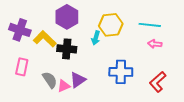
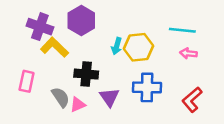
yellow hexagon: (111, 25) -> (138, 47), moved
purple cross: (20, 30) -> (40, 27), moved
black cross: (67, 49) -> (86, 74), moved
purple triangle: (78, 80) -> (109, 97), moved, turned -30

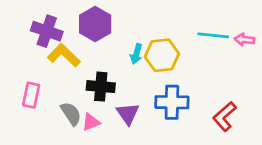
pink arrow: (188, 53) -> (244, 40), moved

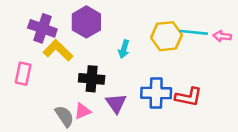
yellow hexagon: (162, 55) -> (166, 36), moved
pink rectangle: (31, 95) -> (23, 74), moved
gray semicircle: (71, 114) -> (64, 116), moved
red L-shape: (225, 116) -> (188, 97), moved, turned -128

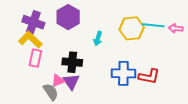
yellow L-shape: (58, 50) -> (30, 40), moved
pink rectangle: (23, 74) -> (35, 58), moved
purple triangle: (116, 103) -> (71, 82), moved
pink triangle: (83, 111) -> (58, 81), moved

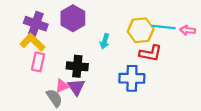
red L-shape: (149, 76) -> (150, 53), moved

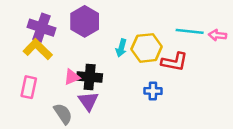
yellow hexagon: (141, 30) -> (147, 48), moved
pink rectangle: (38, 62) -> (29, 87), moved
blue cross: (132, 78) -> (153, 91), size x0.6
pink triangle: (62, 86) -> (72, 77), moved

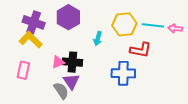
yellow hexagon: (147, 48) -> (124, 24), moved
blue cross: (153, 91) -> (123, 73), size x1.6
gray semicircle: (63, 114) -> (61, 91), moved

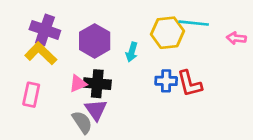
purple hexagon: (68, 17) -> (95, 41), moved
cyan line: (153, 25) -> (194, 23), moved
red L-shape: (141, 50) -> (190, 84), moved, turned 65
blue cross: (123, 73) -> (166, 81), moved, size x0.7

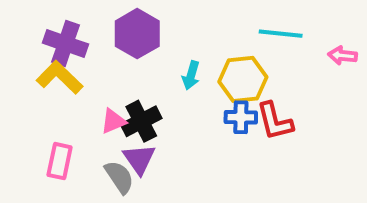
yellow hexagon: (167, 33) -> (243, 79), moved
purple hexagon: (95, 41) -> (137, 34), moved
black cross: (97, 84) -> (141, 121), turned -32
pink rectangle: (31, 95) -> (60, 161), moved

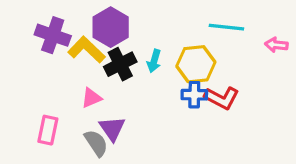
yellow L-shape: (60, 77) -> (86, 50), moved
black cross: (141, 121) -> (120, 64), moved
red L-shape: (275, 121) -> (222, 98), turned -48

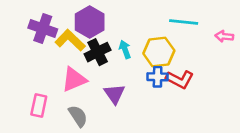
cyan arrow: (154, 61) -> (125, 49), turned 144
pink triangle: (91, 98) -> (74, 79), size x1.5
purple triangle: (112, 128) -> (114, 94), moved

